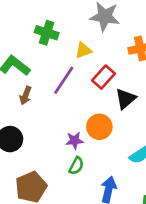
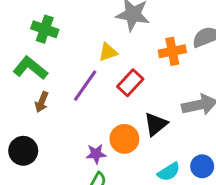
green cross: (47, 33) -> (45, 29), moved
black triangle: (125, 99) -> (156, 124), moved

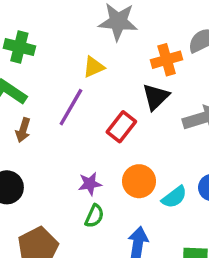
red rectangle: (130, 83) -> (121, 127), moved
black triangle: (156, 124) -> (156, 97), moved
orange circle: (124, 139) -> (139, 181), moved

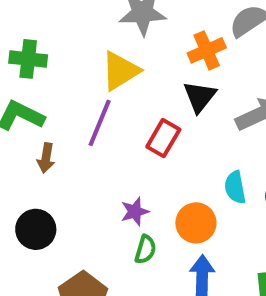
yellow triangle: (94, 67) -> (120, 71), size x1.5
orange circle: (139, 181) -> (196, 223), moved
cyan semicircle: (174, 197) -> (235, 187), moved, turned 124

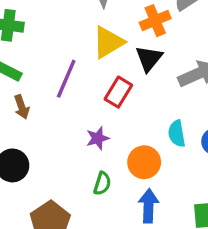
yellow triangle: (120, 71) -> (108, 42), moved
brown arrow: (46, 158) -> (22, 107), turned -30
purple star: (135, 212) -> (98, 138), moved

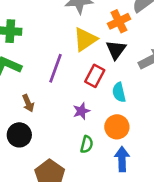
brown arrow: (22, 107) -> (28, 103), moved
cyan semicircle: (177, 134) -> (119, 92), moved

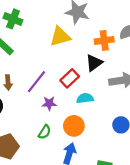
yellow triangle: (85, 39) -> (60, 37), moved
purple line: (56, 68) -> (36, 82), moved
cyan semicircle: (119, 92) -> (85, 98), turned 77

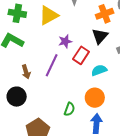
yellow triangle: (60, 37) -> (49, 15), moved
purple star: (49, 103) -> (65, 41), moved

